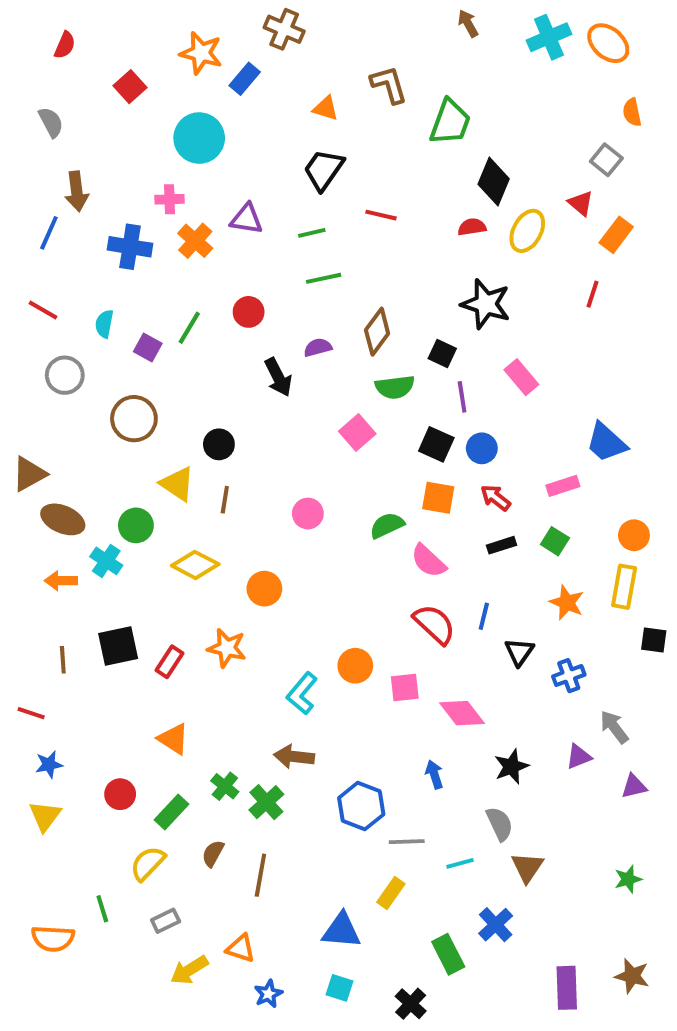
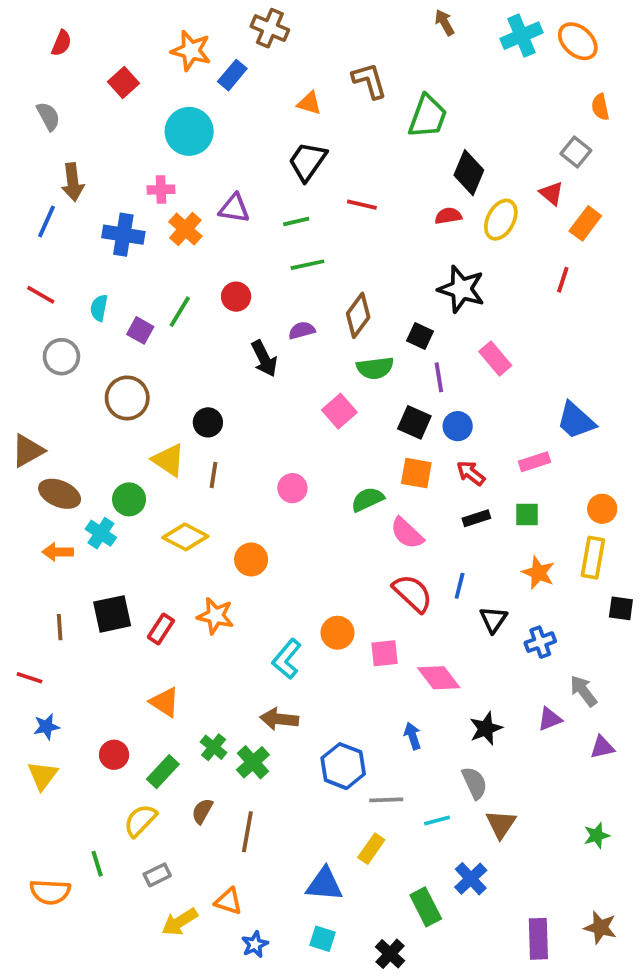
green square: (555, 541) -> (527, 514), turned -32

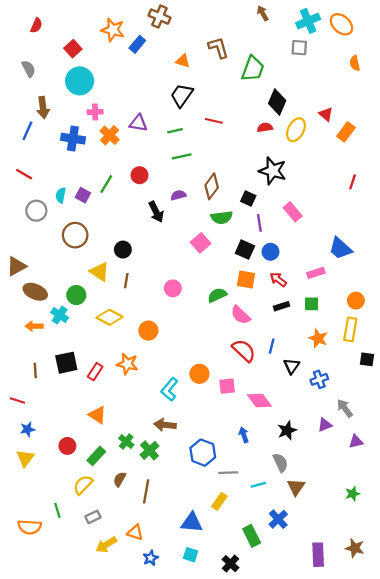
cyan circle: (189, 131) -> (80, 81), moved
gray square: (576, 152) -> (299, 48), moved, turned -35
red line: (563, 280) -> (353, 182), moved
cyan semicircle: (99, 308) -> (61, 195), moved

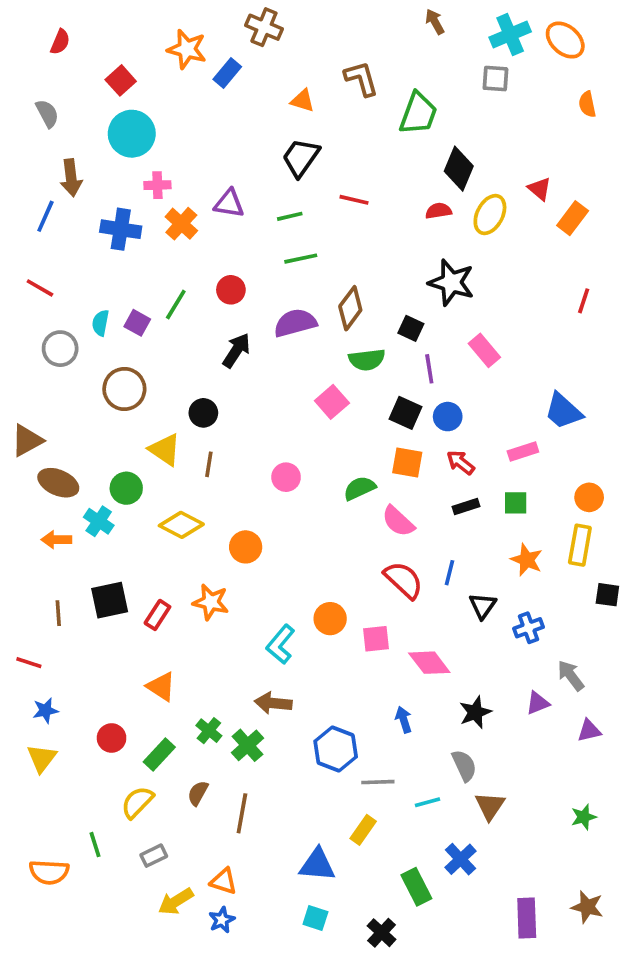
purple semicircle: (178, 195) -> (295, 323), size x1.6
black arrow: (156, 212) -> (236, 350), moved, turned -120
blue star: (151, 558) -> (222, 920), moved

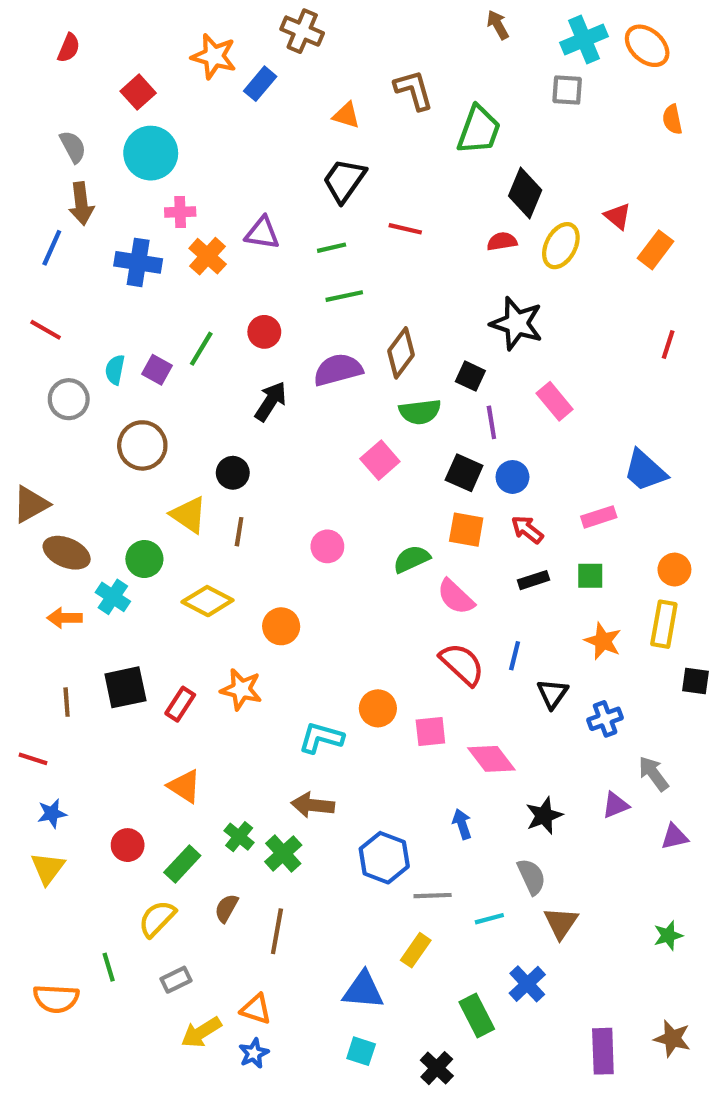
gray semicircle: (47, 113) -> (73, 147), moved
cyan L-shape: (281, 644) -> (321, 738), turned 66

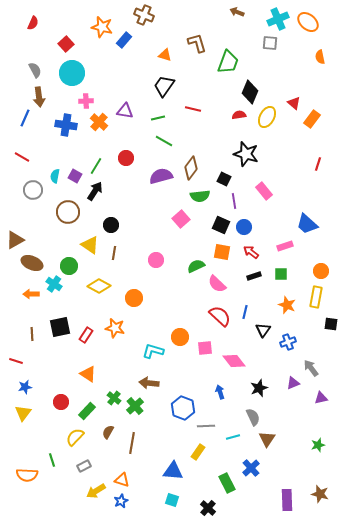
brown arrow: (498, 25) -> (237, 12), turned -40
green line: (344, 296) -> (164, 141), turned 42
black arrow: (271, 401) -> (95, 191), moved

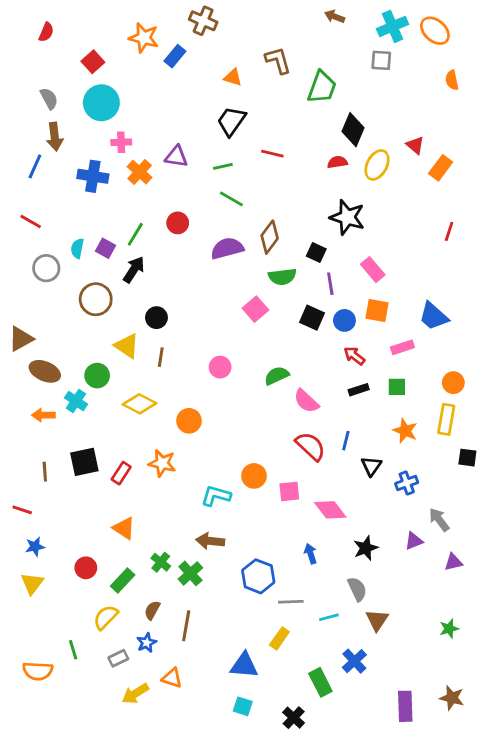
orange square: (222, 252) -> (377, 311), moved
blue star: (121, 501) -> (147, 643), moved

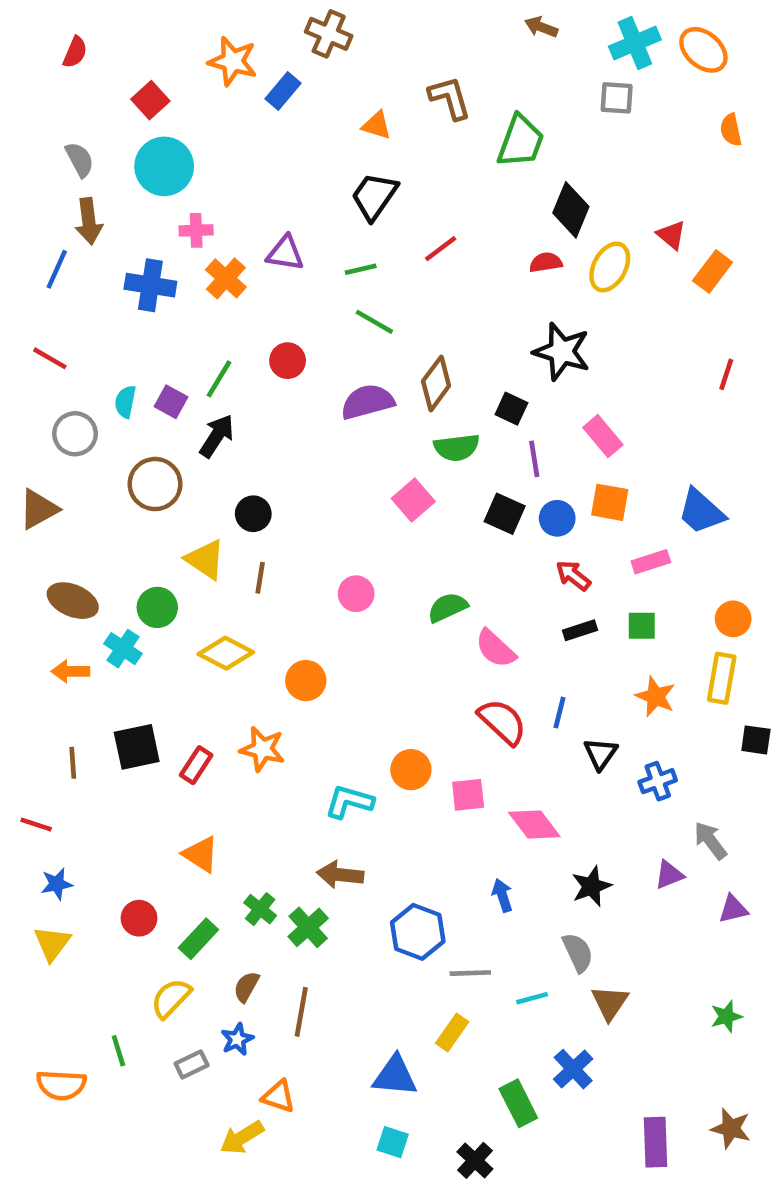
red line: (272, 154) -> (441, 249), turned -50
brown triangle: (21, 339) -> (38, 509), moved
yellow arrow: (135, 694) -> (242, 1138), moved

